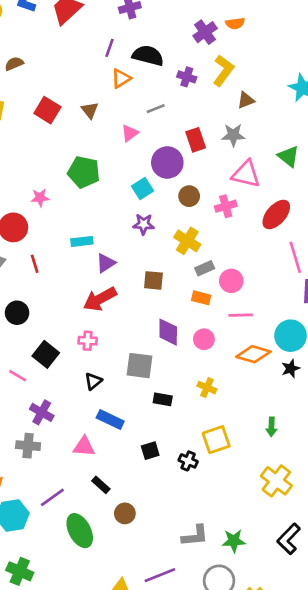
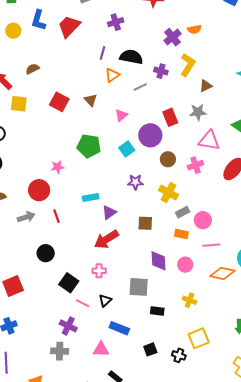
gray line: (156, 109) -> (140, 87), moved
cyan square: (143, 189) -> (127, 149), moved
pink line: (18, 376) -> (83, 303), moved

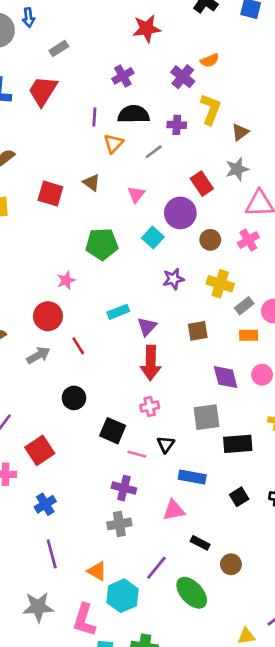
purple cross: (116, 22) -> (123, 76), moved
red arrow: (106, 239) -> (151, 363), turned -45
black rectangle: (157, 311) -> (238, 444), size x1.5

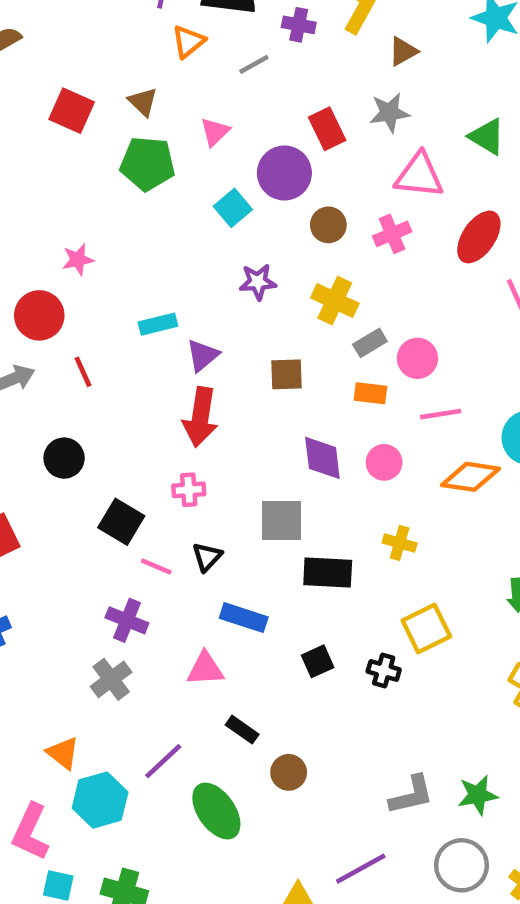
green pentagon: (102, 244) -> (148, 164), moved
gray cross: (119, 524) -> (111, 679), turned -35

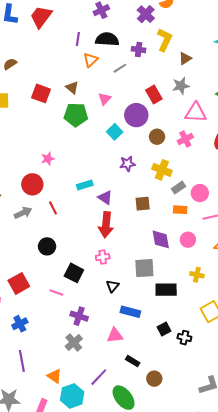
purple triangle: (203, 355) -> (105, 198), turned -42
pink line: (156, 566) -> (56, 293), moved
black cross: (384, 670) -> (184, 338), moved

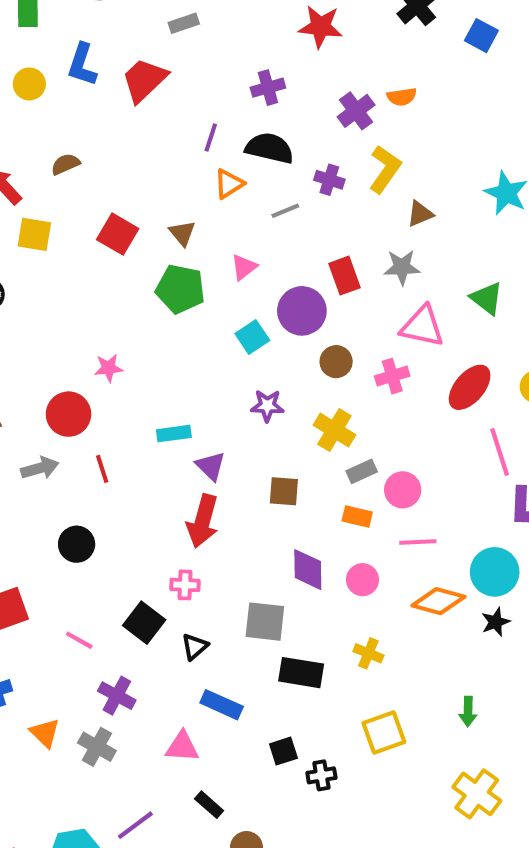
black square: (74, 273) -> (144, 623), moved
black cross: (184, 338) -> (321, 775), turned -32
gray cross: (74, 342) -> (97, 747), turned -30
orange triangle: (54, 376) -> (45, 733), moved

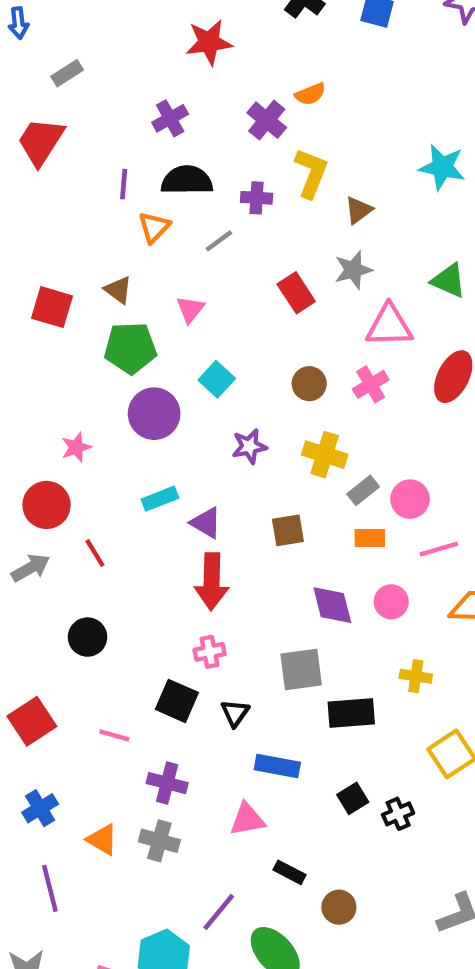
purple circle: (302, 311) -> (154, 414), moved

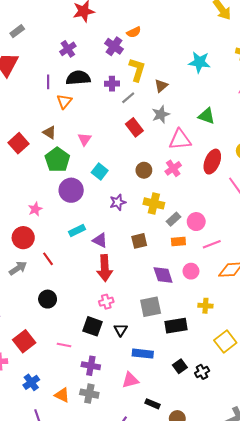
gray line: (219, 241) -> (128, 98), moved
red square: (52, 307) -> (19, 143), turned 36
green pentagon: (130, 348) -> (57, 160), turned -30

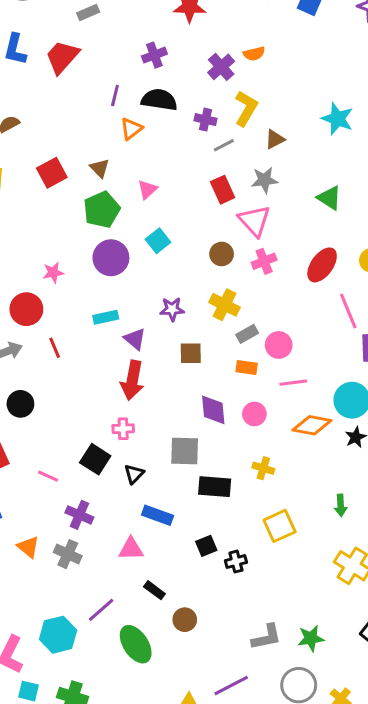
pink triangle: (180, 140) -> (254, 221), moved, turned 40
purple star: (118, 202) -> (172, 309), moved
black circle: (48, 299) -> (20, 404), moved

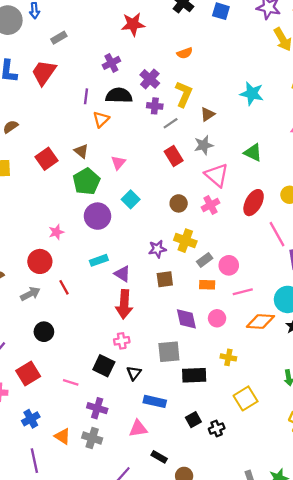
purple cross: (221, 67) -> (150, 79), moved
pink triangle: (254, 221) -> (217, 175), moved
purple star: (172, 309) -> (157, 249), moved

